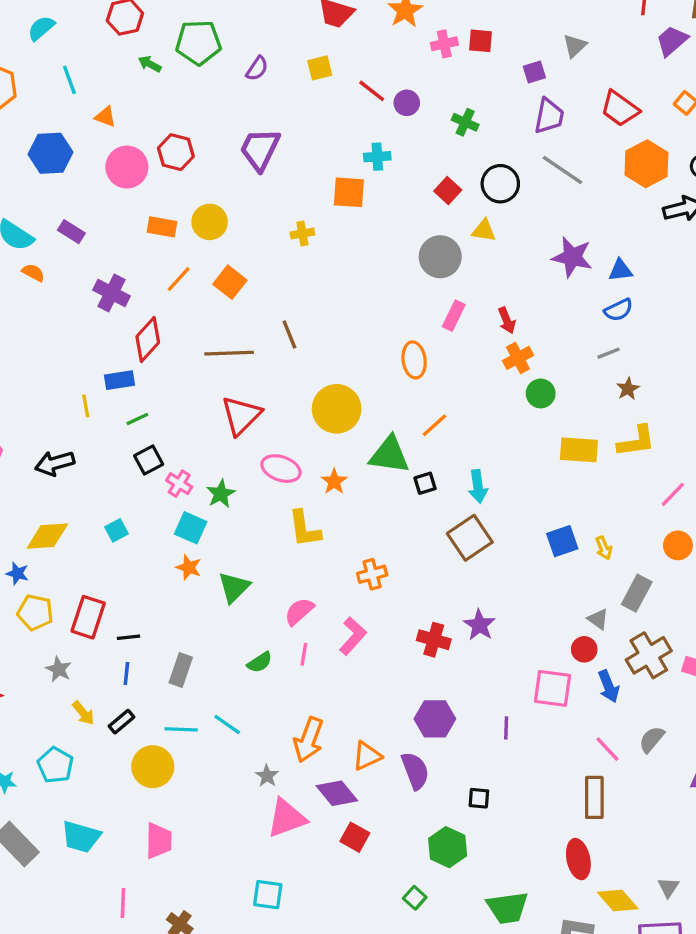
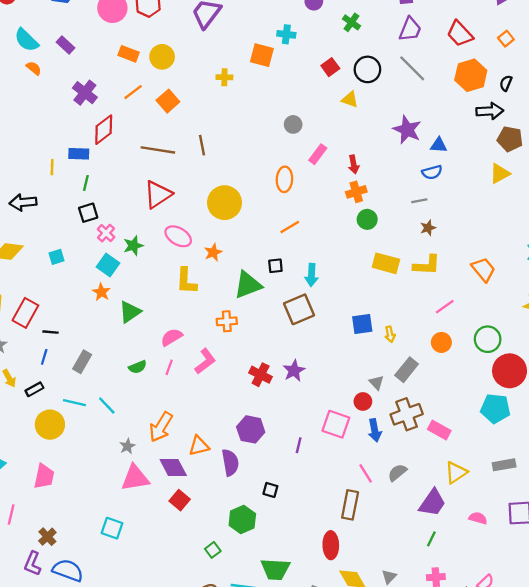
gray circle: (440, 257) -> (293, 124), moved, size x0.6
green line: (137, 419) -> (86, 183), turned -63
green triangle: (389, 455) -> (248, 285), moved, turned -40

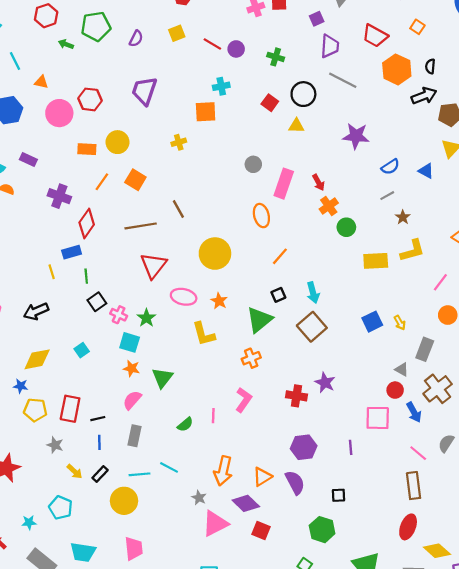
blue triangle: (439, 145) -> (426, 171), moved, turned 42
pink rectangle: (318, 154) -> (284, 184), size x1.5
pink semicircle: (172, 337) -> (132, 400), moved
red ellipse: (331, 545) -> (408, 527), turned 40

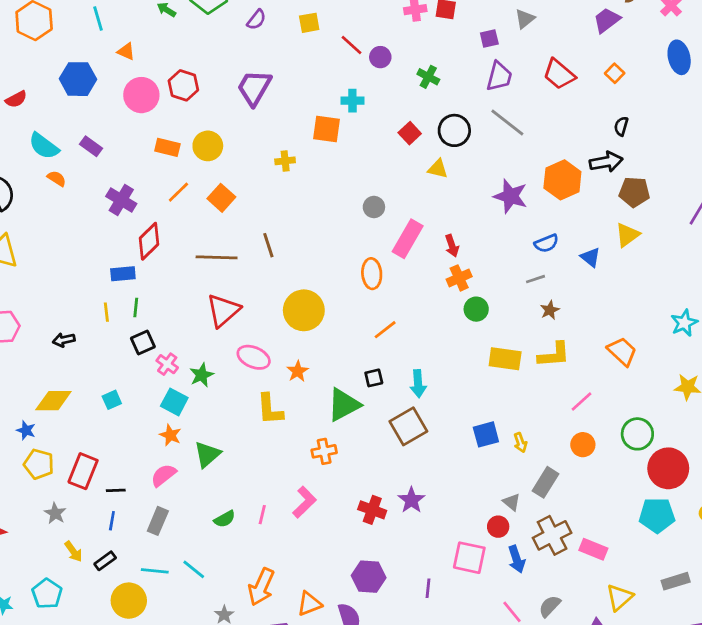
orange hexagon: (397, 69) -> (562, 180), moved
yellow line: (52, 272) -> (106, 312), moved
black arrow: (36, 311) -> (64, 340), size x0.7

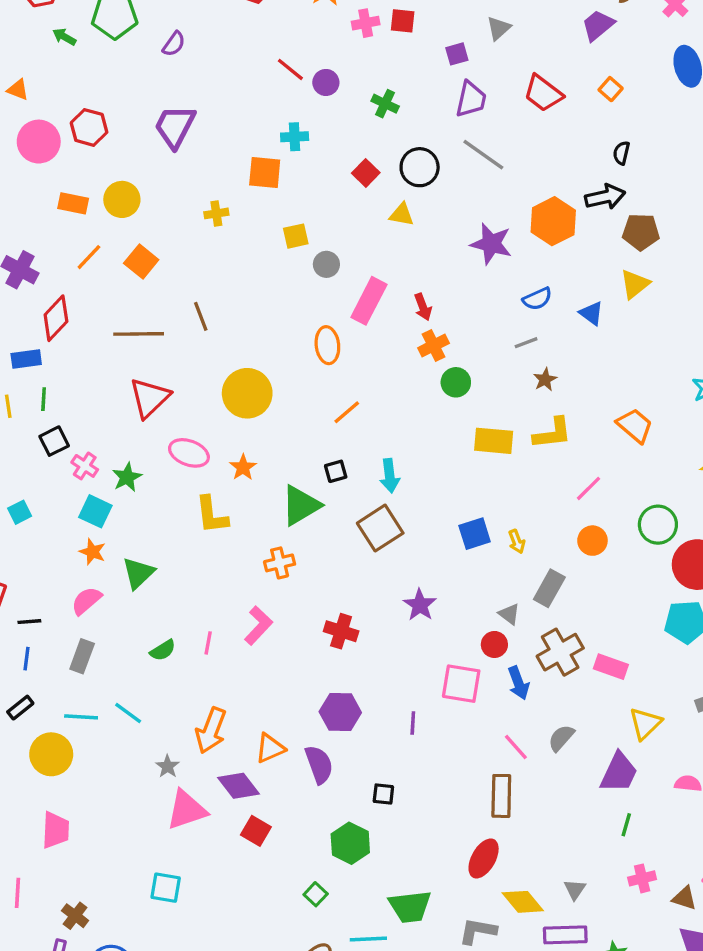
yellow square: (309, 23) -> (296, 236), moved
purple star: (411, 500) -> (420, 605), moved

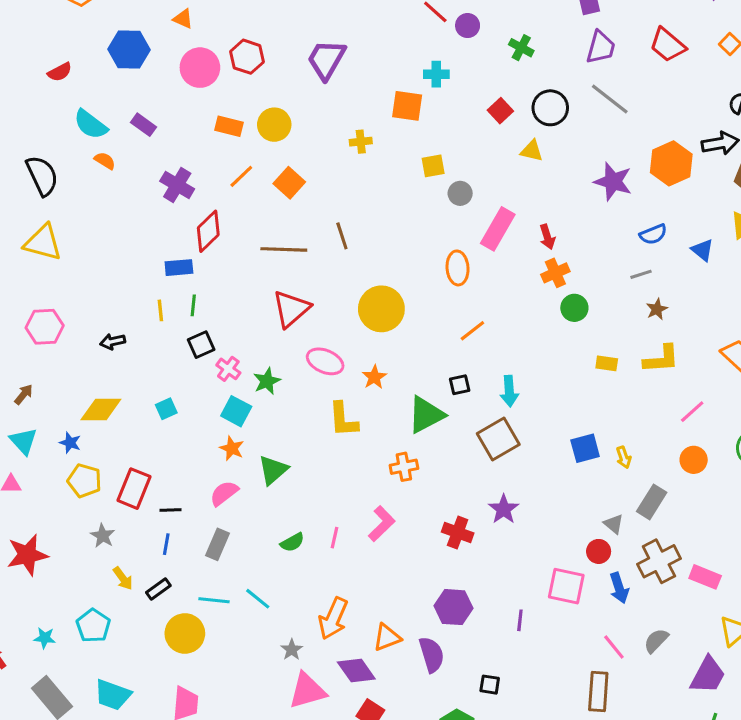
yellow rectangle: (494, 441) -> (607, 363), size x0.6
purple star: (420, 605) -> (504, 509), moved

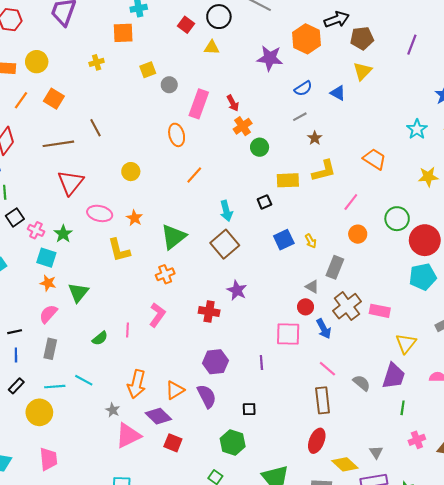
yellow circle: (381, 309) -> (131, 172), size x0.6
yellow rectangle: (607, 363) -> (288, 180), size x1.5
black square: (460, 385) -> (264, 202), moved
gray semicircle: (656, 641) -> (362, 383), moved, turned 96

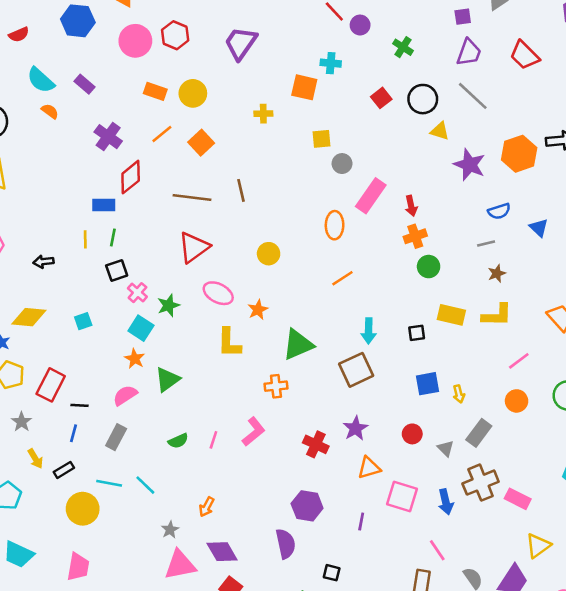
yellow triangle: (212, 48) -> (440, 131), moved
red circle: (306, 307) -> (412, 434), moved
orange arrow: (137, 384) -> (207, 507), size x0.6
orange triangle: (175, 390) -> (369, 468), moved

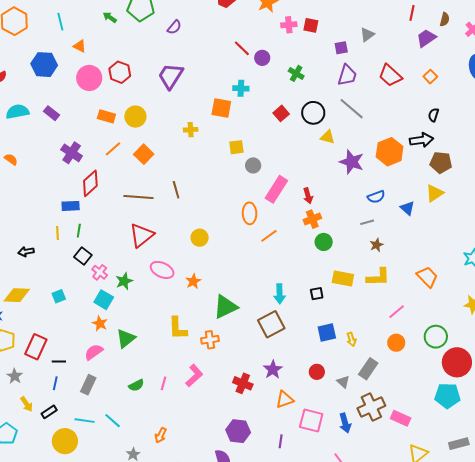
cyan semicircle: (41, 80) -> (17, 112), turned 130
orange semicircle: (50, 111) -> (11, 159), moved
black square: (117, 270) -> (83, 256), turned -30
orange line: (342, 278) -> (269, 236), moved
yellow L-shape: (229, 343) -> (178, 328), moved

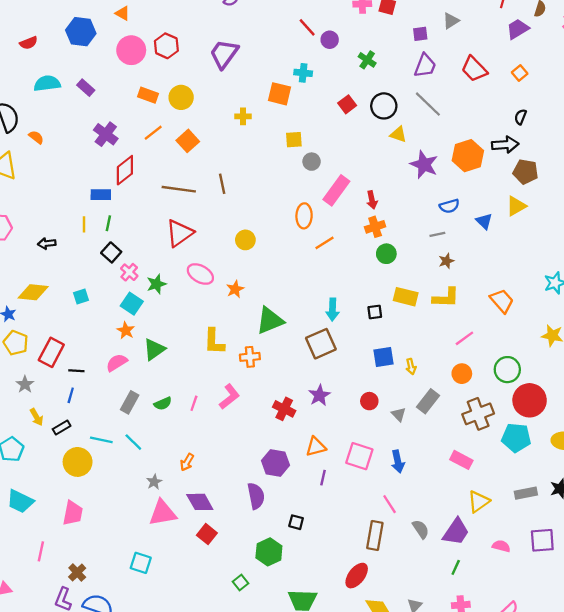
gray rectangle: (88, 385) -> (130, 402), moved
orange triangle: (285, 400) -> (316, 447), moved
brown cross: (371, 407) -> (478, 414), moved

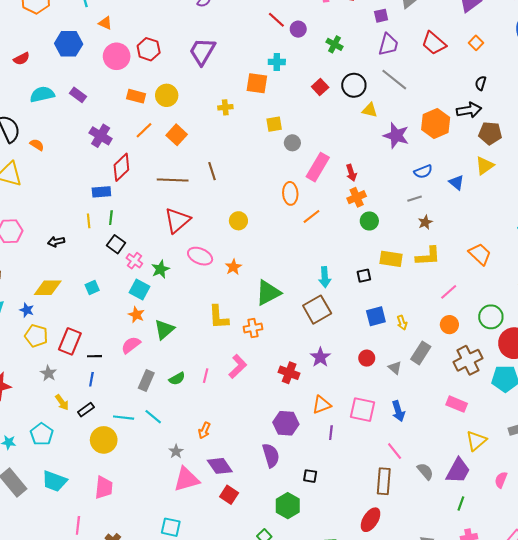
pink semicircle: (501, 546) -> (501, 480), turned -77

